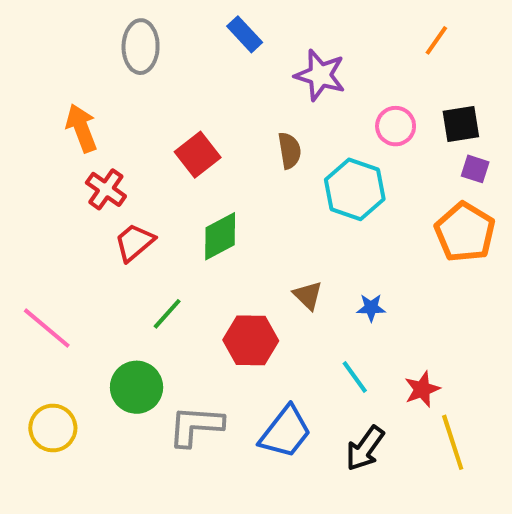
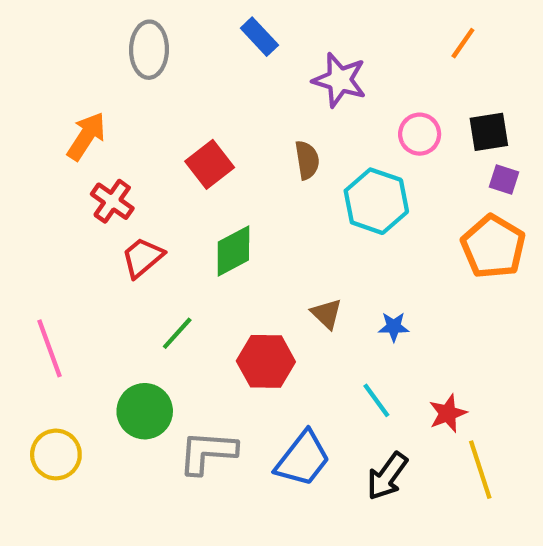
orange arrow: (81, 128) -> (86, 136), turned 54
pink line: (47, 328) -> (49, 348), turned 30

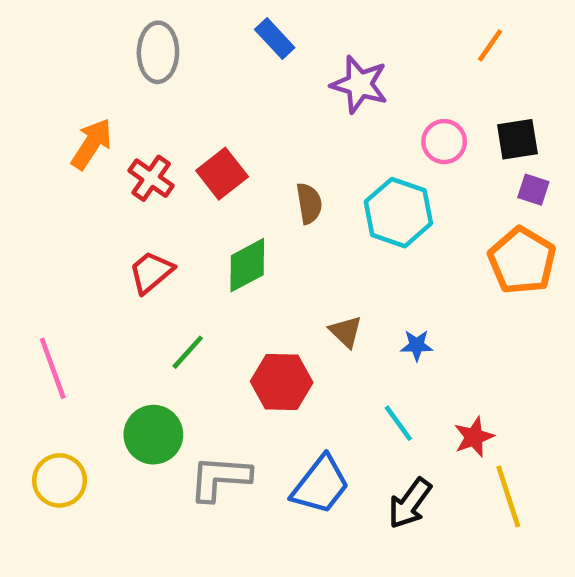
brown semicircle: (307, 160) -> (309, 203), moved
red cross: (112, 201) -> (151, 178), moved

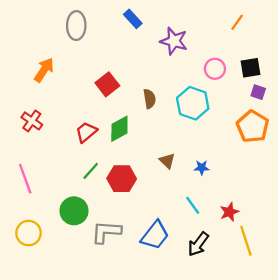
red cross: (151, 178) -> (32, 121), moved
red trapezoid: (151, 272) -> (86, 132), moved
red hexagon: (282, 382) -> (122, 179), moved

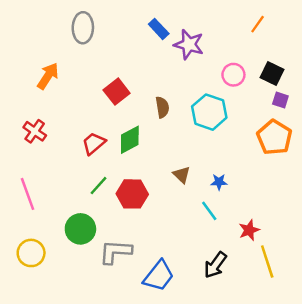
blue rectangle: (133, 19) -> (159, 29), moved
black square: (250, 68) -> (272, 73), turned 35
cyan line: (193, 205) -> (209, 211), moved
blue trapezoid: (155, 235) -> (159, 276), moved

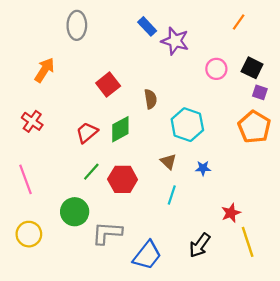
cyan hexagon: (209, 112) -> (187, 125), moved
cyan line: (209, 211) -> (172, 195), moved, turned 54

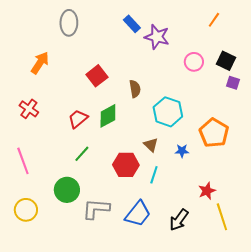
orange pentagon: (254, 127) -> (214, 133), moved
red hexagon: (123, 179) -> (126, 165), moved
blue trapezoid: (147, 255) -> (138, 214), moved

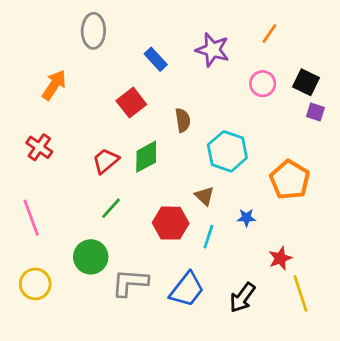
orange line: (214, 20) -> (269, 34), moved
blue rectangle: (132, 24) -> (156, 59), moved
blue star: (182, 151) -> (246, 218), moved

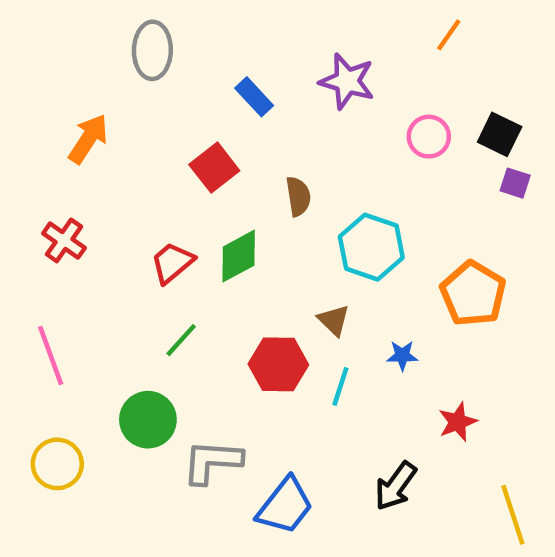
orange line: (269, 34) -> (449, 35), moved
blue trapezoid: (187, 289) -> (285, 506), moved
yellow line: (301, 293) -> (513, 515), moved

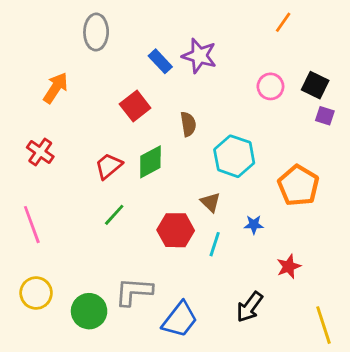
purple star: (347, 81) -> (199, 56), moved
green circle: (148, 420) -> (89, 311), moved

